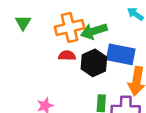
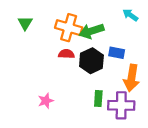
orange cross: (69, 27) -> (69, 28), turned 30
blue rectangle: (121, 54) -> (117, 53), size x0.6

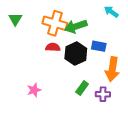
green rectangle: (98, 99) -> (82, 88), turned 32
purple cross: (121, 105) -> (103, 94), size x0.6

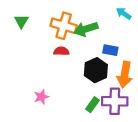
black hexagon: (76, 54) -> (96, 70), moved
green rectangle: (82, 88) -> (93, 105), moved
purple cross: (103, 94) -> (115, 101), size x1.6

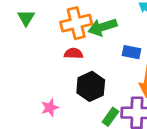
orange cross: (64, 26) -> (76, 23), turned -30
black hexagon: (96, 70) -> (91, 86), moved

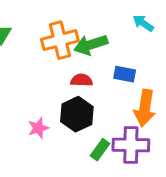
red semicircle: (74, 53) -> (82, 80), moved
pink star: (50, 108) -> (38, 128), moved

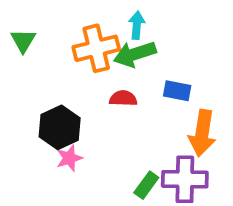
cyan arrow: (143, 23) -> (137, 25), moved, turned 60
black hexagon: (77, 114) -> (60, 127), moved

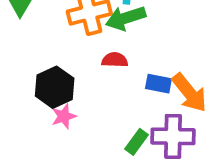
blue rectangle: (177, 91) -> (158, 84), moved
orange arrow: (202, 133) -> (189, 93), turned -48

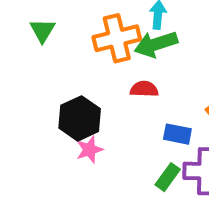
blue rectangle: (158, 84) -> (177, 134), moved

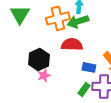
green triangle: (42, 30) -> (20, 14), size x1.5
red semicircle: (144, 89) -> (72, 44), size x1.5

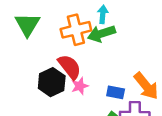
red semicircle: (72, 44) -> (70, 67), moved, turned 50
pink star: (44, 75) -> (80, 86), moved

